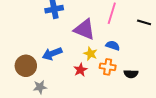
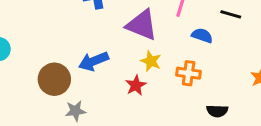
blue semicircle: (113, 46) -> (202, 35), moved
orange cross: (108, 67) -> (189, 73), moved
black semicircle: (131, 74) -> (217, 111), moved

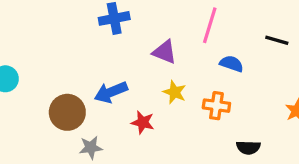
black line: (231, 14) -> (277, 40), moved
purple triangle: (142, 25) -> (164, 52), size x0.7
red star: (136, 85) -> (143, 122), moved, turned -30

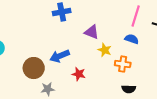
pink line: (210, 25) -> (136, 16), moved
yellow star: (175, 92) -> (105, 50), moved
black semicircle: (248, 147) -> (129, 89), moved

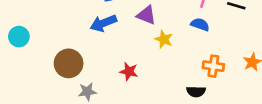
blue arrow: (60, 56) -> (103, 23), moved
orange cross: (123, 64) -> (213, 66), moved

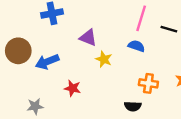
blue arrow: (103, 23) -> (47, 62), moved
brown circle: (69, 63) -> (18, 51), moved

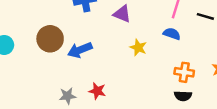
purple triangle: (88, 38) -> (122, 14), moved
red star: (72, 88) -> (97, 91), moved
black semicircle: (133, 106) -> (183, 96), moved

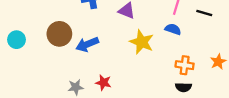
yellow star: (138, 47) -> (142, 42), size x1.5

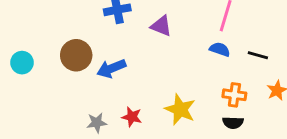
black line: (204, 13) -> (258, 55), moved
yellow star: (142, 42) -> (180, 109), moved

